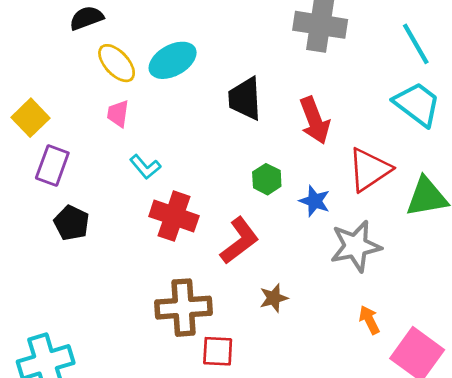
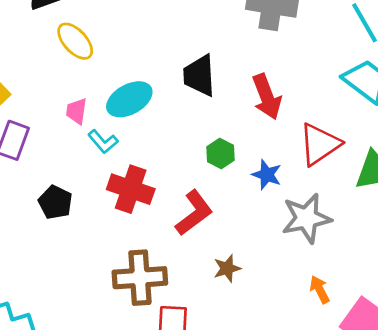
cyan ellipse: (173, 60) -> (129, 99), moved
pink trapezoid: (118, 114) -> (76, 111), moved
black pentagon: (71, 223) -> (55, 202), moved

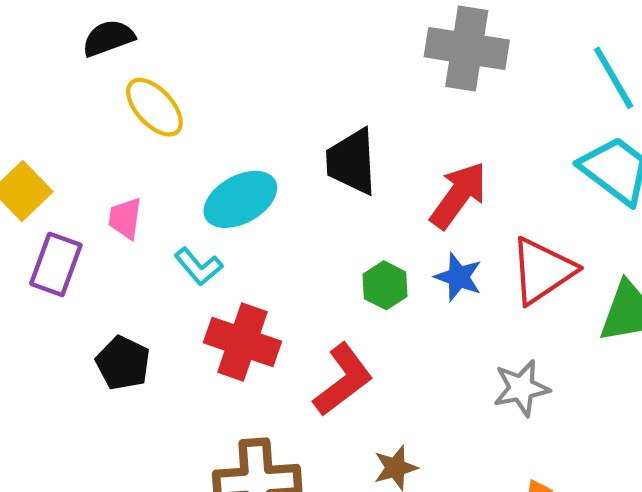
red arrow: (267, 97) -> (458, 195), turned -123
pink trapezoid: (76, 111) -> (125, 218), moved
blue star: (267, 175) -> (458, 277), moved
gray star: (306, 218) -> (521, 388), size x0.7

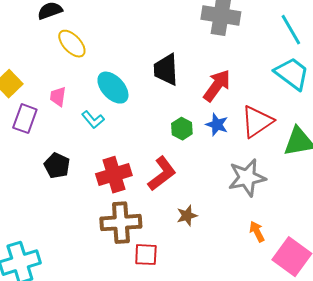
cyan ellipse: (240, 199) -> (113, 88), turned 76
red cross: (242, 342) -> (114, 175), moved, turned -36
gray star: (521, 388) -> (247, 178), size x1.4

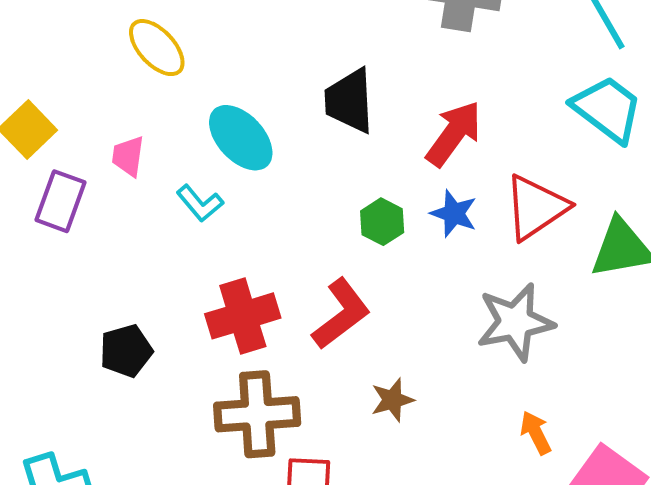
black pentagon: (57, 166) -> (126, 351), moved, turned 30

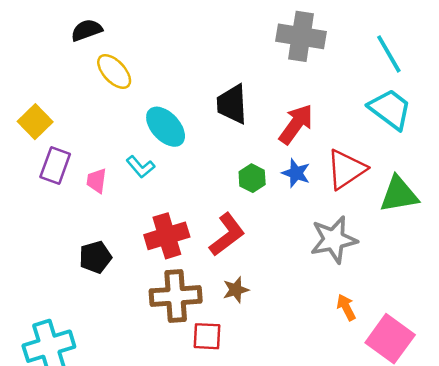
pink trapezoid: (128, 156) -> (97, 181), moved
brown star: (392, 400) -> (236, 290), moved

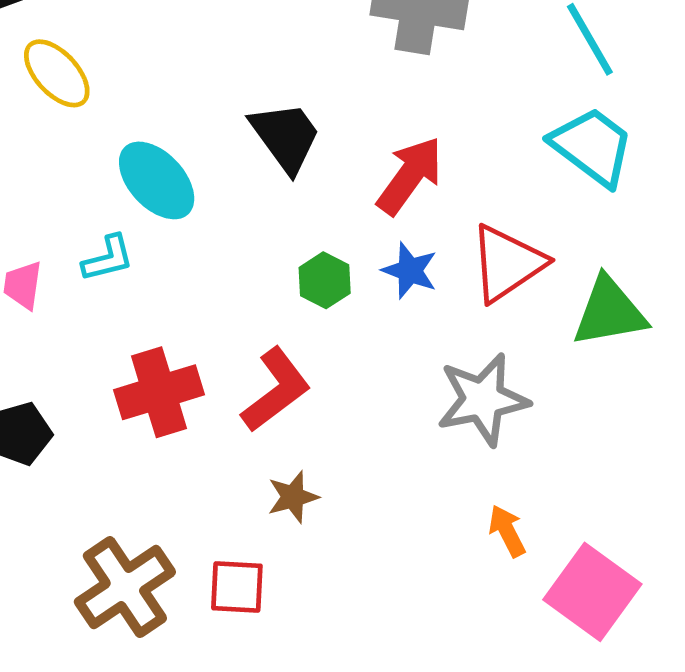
black trapezoid: (232, 104) -> (286, 137), turned 147
cyan L-shape: (140, 167) -> (108, 258), turned -64
brown cross: (176, 296) -> (125, 587), moved, turned -30

